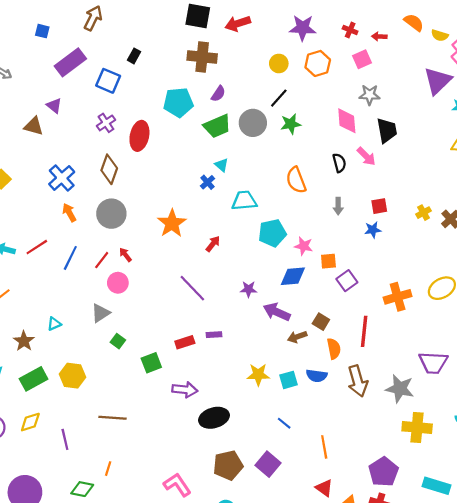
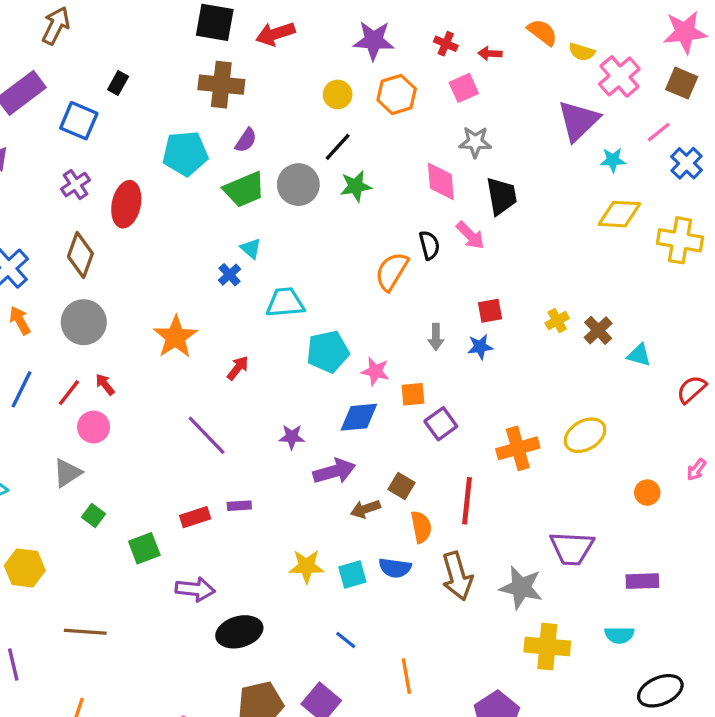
orange semicircle: (296, 180) -> (392, 271), moved, turned 52
gray arrow: (338, 206) -> (436, 337), moved
purple arrow: (277, 312) -> (334, 471), turned 140

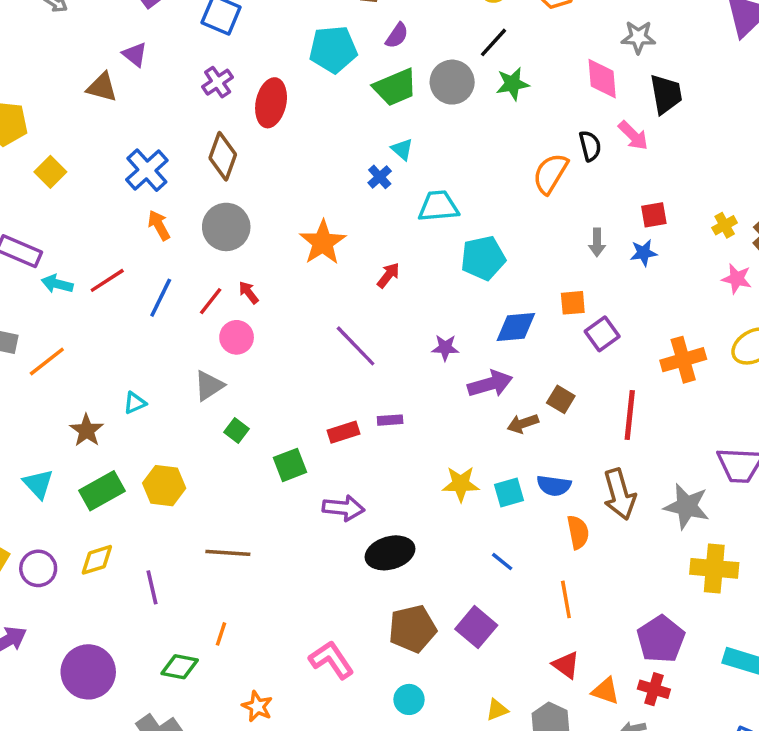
pink star: (375, 371) -> (737, 279), moved
orange semicircle: (421, 527) -> (578, 532), moved

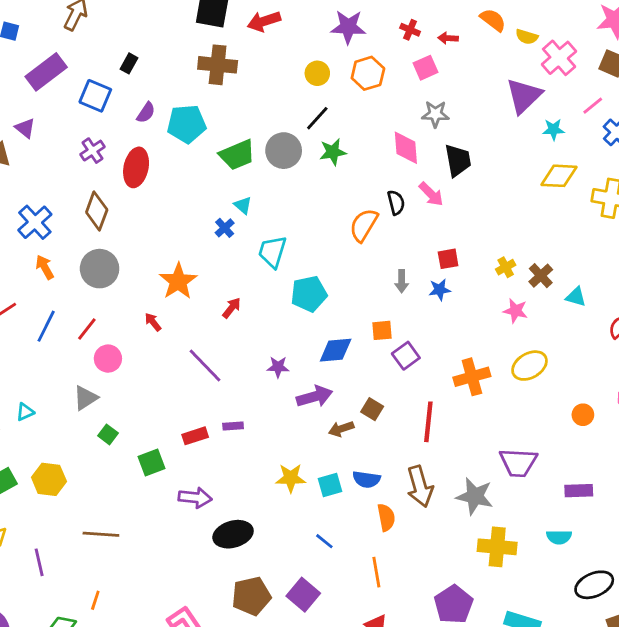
purple semicircle: (397, 36) -> (146, 113), moved
cyan trapezoid: (438, 206) -> (272, 252), turned -68
red arrow: (249, 292) -> (153, 322), moved

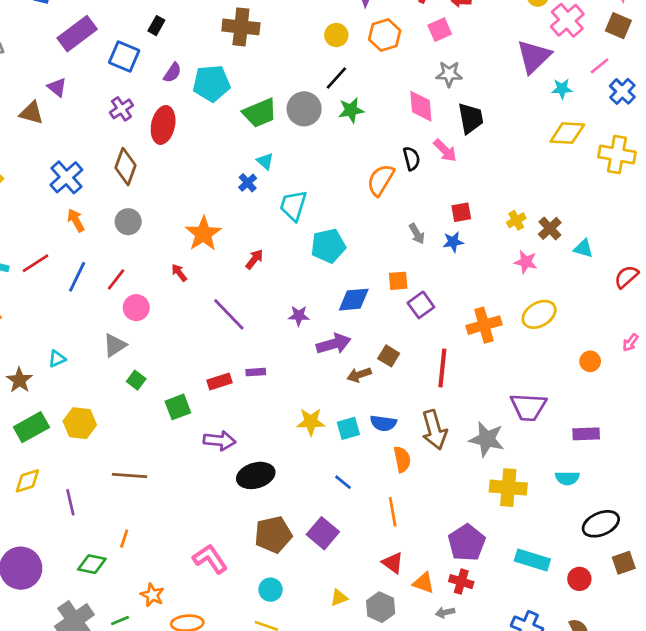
gray circle: (100, 269) -> (128, 222), size x0.7
gray arrow: (402, 281) -> (417, 234), turned -30

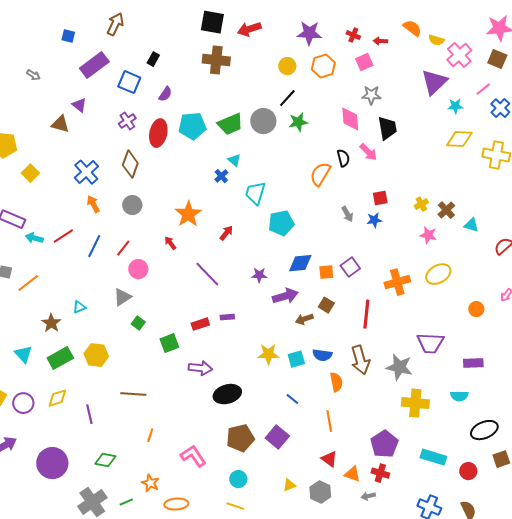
cyan pentagon: (211, 83) -> (192, 126), moved
orange square: (398, 281) -> (326, 272), moved
orange line: (124, 539) -> (150, 435), moved

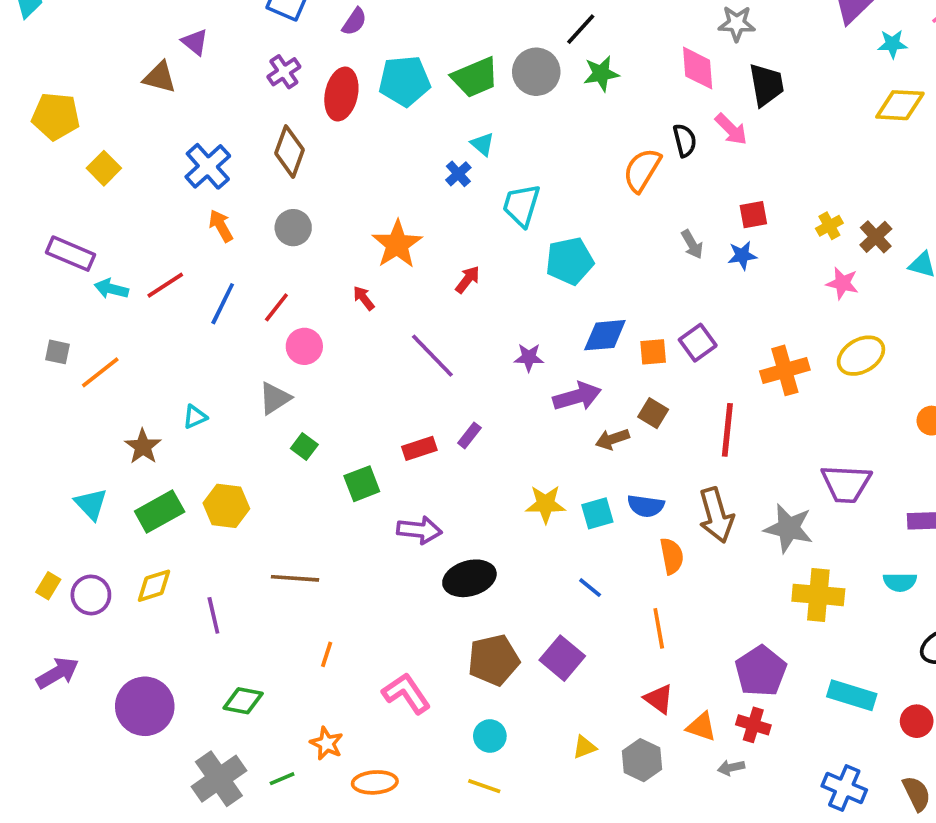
purple rectangle: (227, 317) -> (469, 435), turned -48

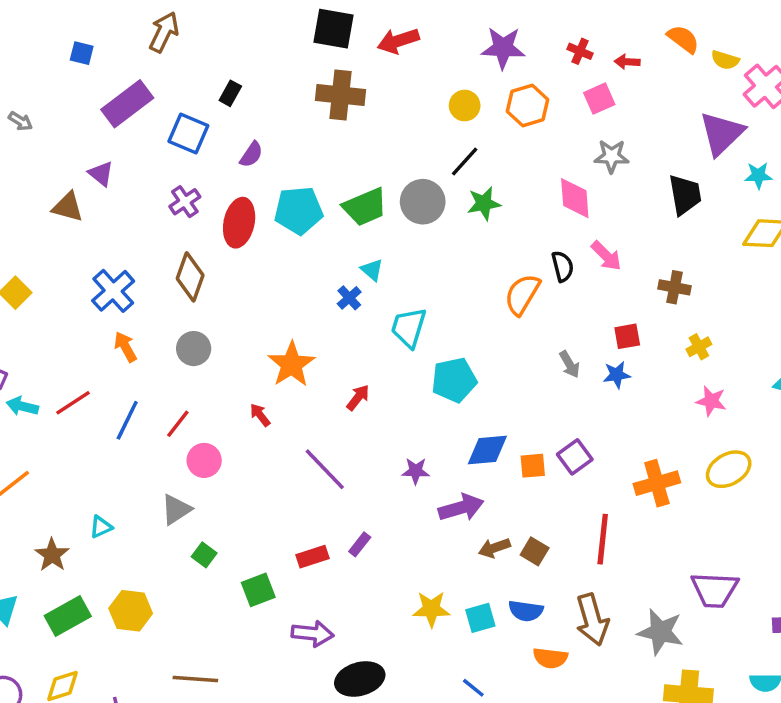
black trapezoid: (766, 85) -> (685, 195), moved
brown cross: (876, 237) -> (674, 287), moved, turned -36
brown square: (653, 413) -> (535, 551), moved
orange semicircle: (672, 556) -> (550, 658), turned 108

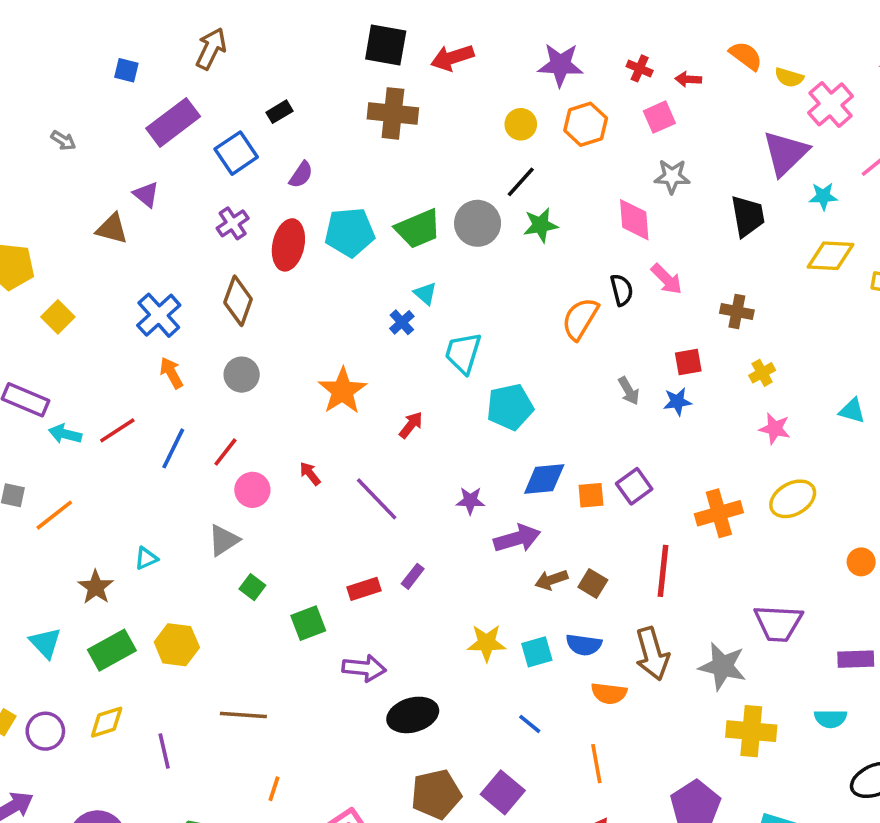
black rectangle: (230, 93) -> (279, 112), turned 30
blue square: (188, 133) -> (236, 153), turned 33
red arrow: (260, 415) -> (310, 474), moved

